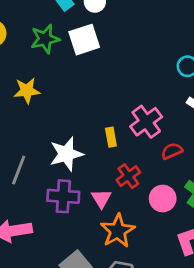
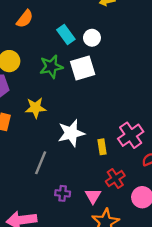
white star: (66, 154) -> (71, 133), moved
gray line: (19, 170) -> (41, 163), moved
purple cross: (63, 196) -> (63, 193), size x0.6

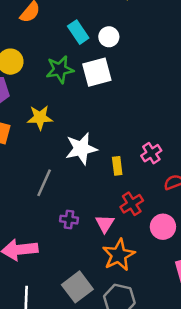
pink cross: (131, 135) -> (151, 153), size x0.7

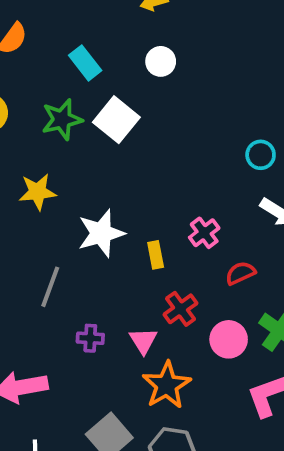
white circle: (109, 37) -> (161, 61), moved
white square: (97, 72) -> (116, 120), turned -32

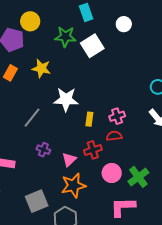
red semicircle: (240, 273) -> (114, 136), moved

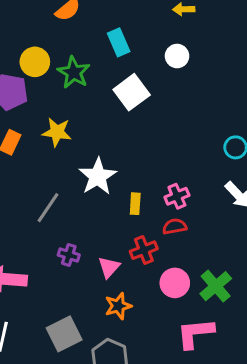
green star: (65, 37) -> (74, 72), moved, turned 30
white star: (66, 99) -> (98, 176), turned -30
orange star: (73, 185) -> (118, 306), size x0.7

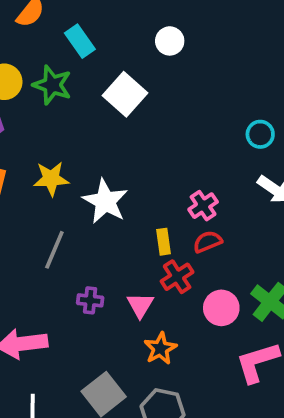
cyan rectangle: (119, 42) -> (80, 41), moved
yellow star: (57, 132) -> (51, 179), moved
yellow rectangle: (135, 204) -> (164, 242), moved

